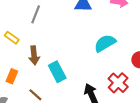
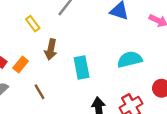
cyan rectangle: (57, 72) -> (82, 68), moved

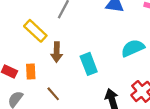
yellow rectangle: (33, 24) -> (35, 31), size x1.5
orange rectangle: (21, 65) -> (31, 71), turned -32

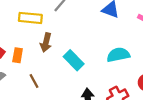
yellow rectangle: (35, 31) -> (30, 18), turned -50
cyan rectangle: (89, 64) -> (74, 60), turned -36

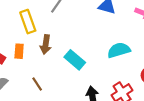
yellow rectangle: (30, 18) -> (28, 22), turned 70
orange rectangle: (18, 55) -> (19, 51), moved

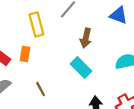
brown arrow: (46, 45) -> (86, 38), moved

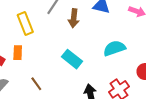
brown arrow: (86, 38) -> (74, 18), moved

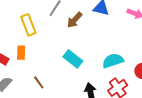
brown arrow: (74, 18) -> (75, 20), turned 36
cyan semicircle: (114, 48) -> (113, 61), moved

